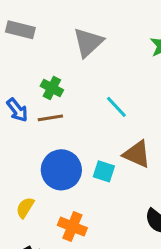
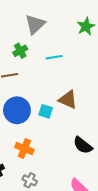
green cross: (52, 88) -> (20, 51), moved, turned 32
cyan line: (116, 107) -> (54, 57), moved, turned -56

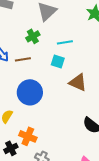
cyan square: (46, 111) -> (58, 61), moved
orange cross: (24, 148) -> (28, 136), moved

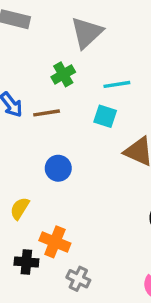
blue circle: (30, 92) -> (58, 168), size x0.6
black cross: (11, 148) -> (26, 262), turned 32

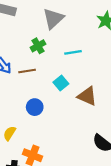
cyan square: (105, 116) -> (61, 83), moved, turned 32

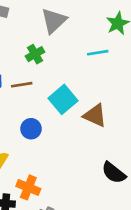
cyan line: (73, 52) -> (98, 53), moved
cyan square: (61, 83) -> (63, 99), size x1.5

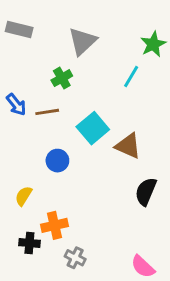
cyan line: (98, 53) -> (131, 77), turned -50
black semicircle: (114, 173) -> (146, 191), moved, turned 75
orange cross: (28, 187) -> (54, 225), turned -35

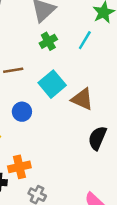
green cross: (62, 78) -> (48, 41), moved

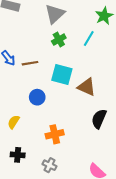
cyan square: (52, 84) -> (62, 75), turned -35
orange cross: (19, 167) -> (55, 134), moved

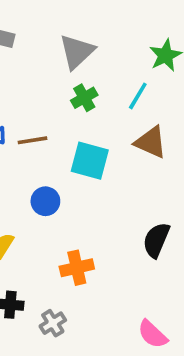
brown triangle: (87, 87) -> (151, 142), moved
gray cross: (50, 165) -> (53, 323), moved, turned 32

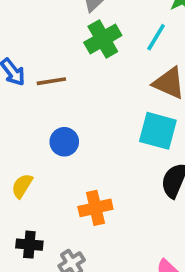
green cross: (84, 98) -> (103, 39), size x1.4
cyan square: (90, 161) -> (158, 131), moved

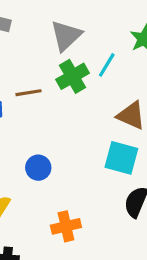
cyan line: (156, 37) -> (107, 65), moved
brown line: (51, 81) -> (28, 93), moved

